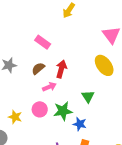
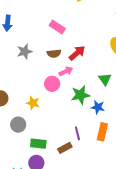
brown semicircle: (38, 68) -> (54, 53), turned -144
red arrow: (61, 69) -> (77, 53), turned 36
pink circle: (40, 109) -> (52, 84), moved

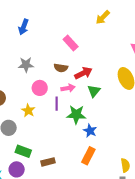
gray star: (25, 52) -> (26, 65), moved
green triangle: (105, 79) -> (94, 91), moved
pink circle: (52, 84) -> (40, 88), moved
purple line: (77, 133) -> (57, 104), moved

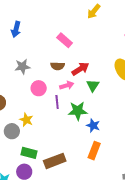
yellow star: (28, 111) -> (26, 120), moved
brown rectangle: (48, 162) -> (55, 161), size x1.5

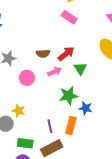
pink rectangle: (65, 40) -> (69, 17), moved
purple line: (57, 102) -> (50, 126), moved
orange rectangle: (94, 151) -> (71, 125), moved

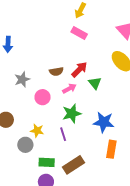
green star: (69, 96) -> (72, 113), moved
blue star: (86, 108) -> (104, 122), size x1.5
orange rectangle: (71, 125) -> (111, 149), moved
purple line: (50, 126) -> (63, 134), moved

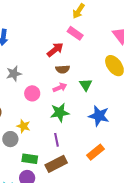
red arrow: (79, 70) -> (55, 50), moved
brown semicircle: (56, 71) -> (63, 69), moved
blue star: (104, 122) -> (99, 116), moved
purple line: (63, 134) -> (57, 140), moved
orange rectangle: (111, 149) -> (95, 152), turned 36

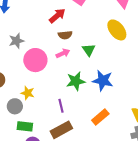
pink circle: (32, 93) -> (35, 60), size x1.5
green star: (60, 113) -> (76, 81), moved
green rectangle: (30, 159) -> (25, 126), moved

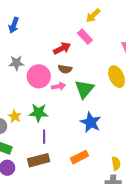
green triangle: (89, 50) -> (84, 89), size x1.5
pink circle: (35, 60) -> (39, 76), moved
green star: (76, 81) -> (38, 113), moved

